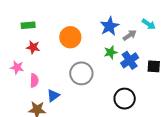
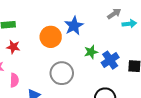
cyan arrow: (149, 24) -> (129, 24), turned -40
blue star: (110, 26) -> (74, 26), moved
gray arrow: (130, 35) -> (114, 14), moved

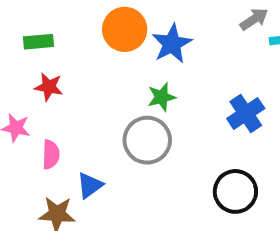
orange circle: (51, 37) -> (125, 29), moved
green star: (91, 52) -> (162, 97), moved

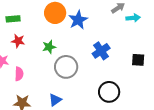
green star: (162, 97) -> (49, 47), moved
blue cross: (246, 113) -> (101, 51), moved
blue triangle: (90, 185) -> (55, 100), moved

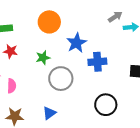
blue star: (78, 20) -> (76, 43), moved
blue cross: (101, 51) -> (97, 62), turned 30

